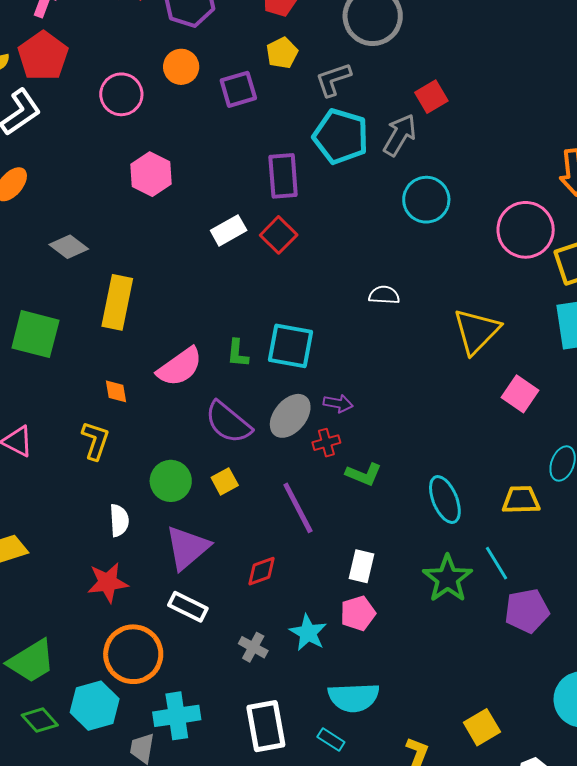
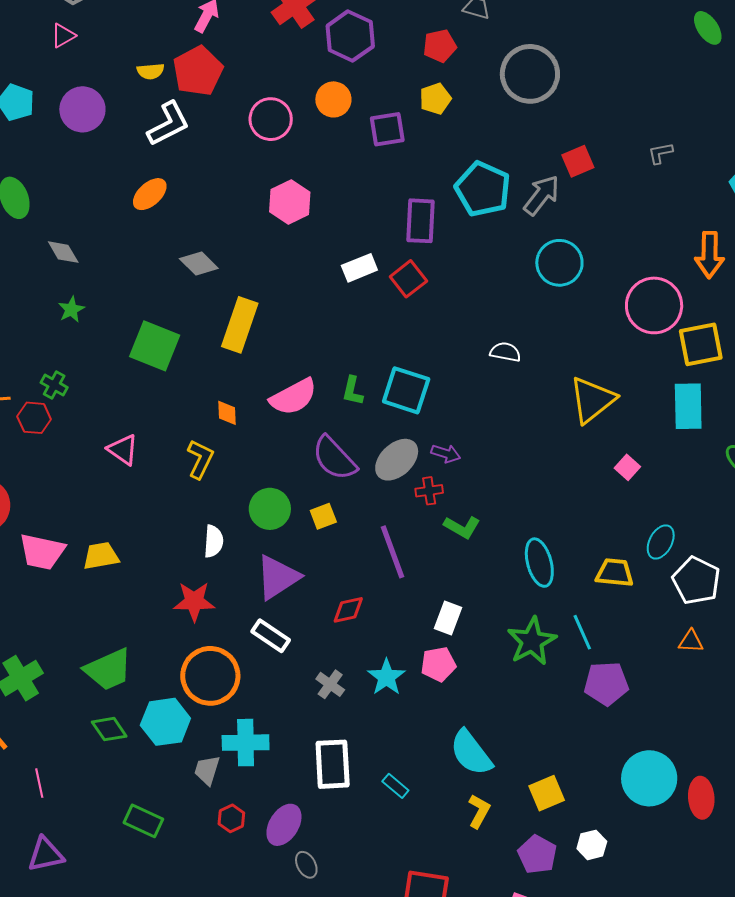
gray L-shape: (333, 79) -> (660, 153), moved, size x0.7
pink square: (520, 394) -> (627, 467), size x0.7
cyan semicircle: (354, 697) -> (471, 753), moved, turned 48

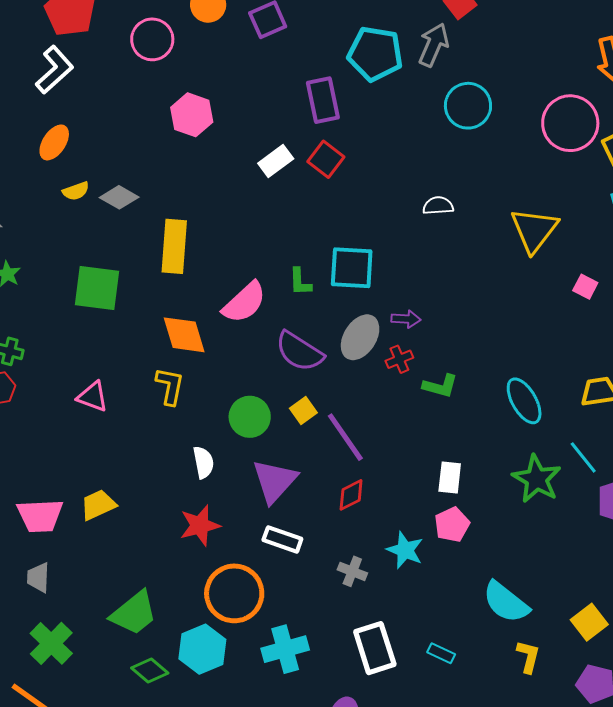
yellow semicircle: (151, 71) -> (76, 191), moved
orange diamond: (227, 413) -> (184, 335), size x1.8
purple line: (393, 552) -> (345, 437), moved
gray trapezoid: (207, 770) -> (38, 578), moved

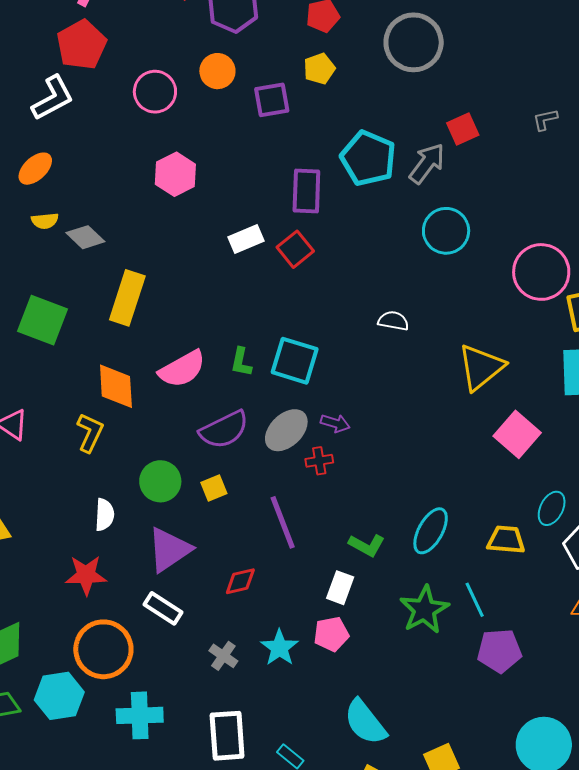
pink square: (585, 287) -> (517, 434), size x1.8
purple semicircle: (299, 352) -> (224, 430), turned -72
green L-shape: (440, 386) -> (367, 545), moved
cyan ellipse: (524, 401) -> (431, 531), turned 45
purple line: (345, 437) -> (283, 522), moved

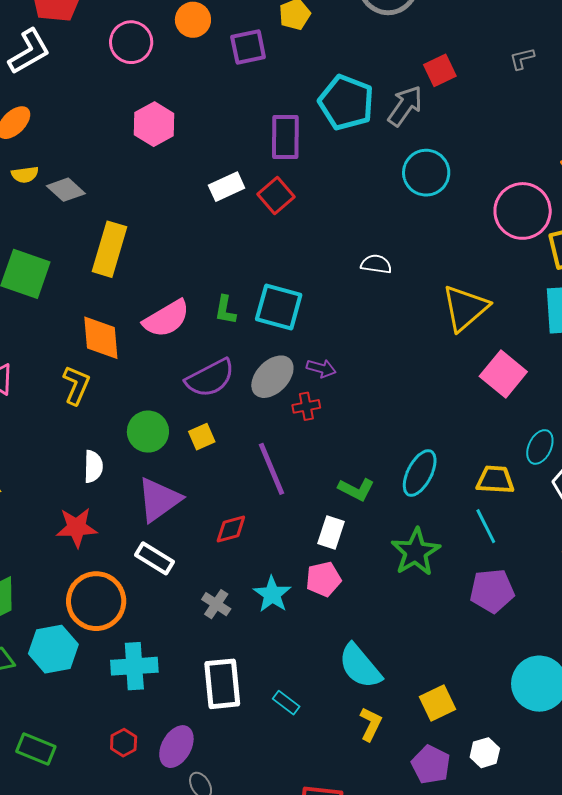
cyan line: (475, 600) -> (486, 526), moved

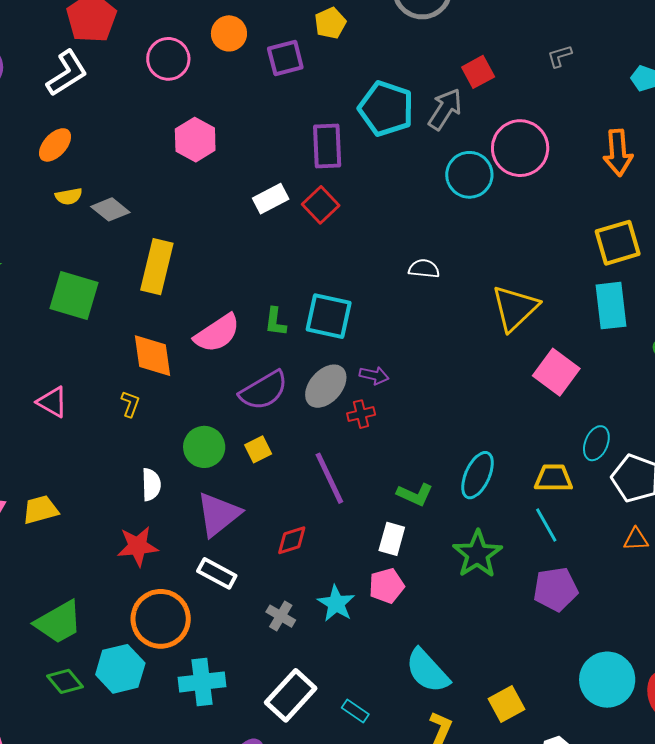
pink circle: (523, 211) -> (520, 148), moved
yellow L-shape: (76, 385) -> (130, 404), size x0.7
white rectangle: (222, 684) -> (291, 695), turned 51

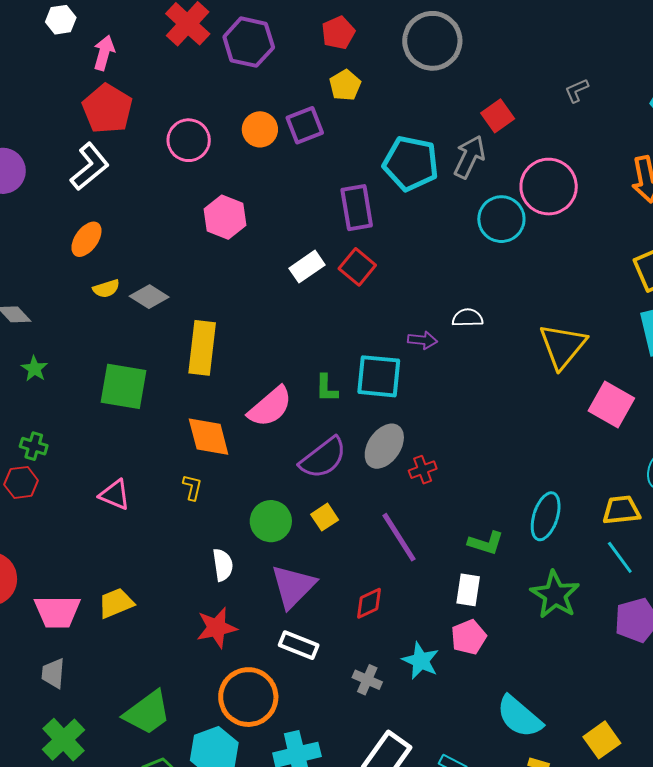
orange circle: (229, 33) -> (260, 129), moved
purple arrow: (374, 375) -> (422, 340), moved

